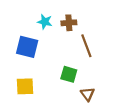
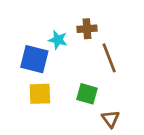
cyan star: (45, 22) -> (58, 40), moved
yellow square: (25, 86) -> (40, 94), moved

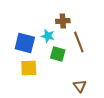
cyan star: (58, 40) -> (48, 36), moved
green square: (87, 94) -> (58, 54), moved

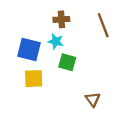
brown cross: (63, 21) -> (61, 19), moved
brown line: (79, 42) -> (103, 25), moved

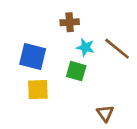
brown line: (103, 25) -> (117, 49), moved, turned -30
cyan star: (56, 41) -> (85, 47), moved

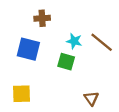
brown cross: (70, 22) -> (42, 18), moved
yellow square: (38, 90) -> (22, 94), moved

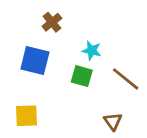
brown cross: (42, 18) -> (52, 22), turned -35
brown line: (102, 42) -> (126, 79), moved

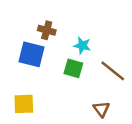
brown cross: (52, 22) -> (47, 30), moved, turned -36

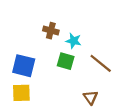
brown cross: (47, 30) -> (51, 31), moved
blue square: (31, 54) -> (24, 66), moved

